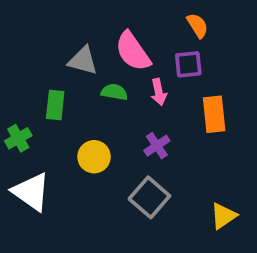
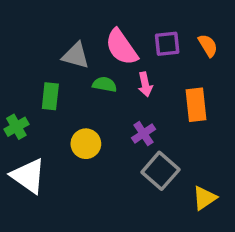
orange semicircle: (198, 26) -> (208, 45), moved
purple square: (188, 64) -> (167, 44), moved
gray square: (149, 197) -> (160, 171), moved

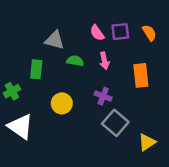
pink semicircle: (121, 47) -> (97, 33), moved, size x0.6
purple cross: (143, 134) -> (103, 96), turned -35

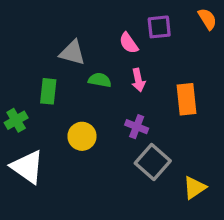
purple square: (120, 32) -> (159, 27), moved
orange semicircle: (149, 33) -> (207, 19), moved

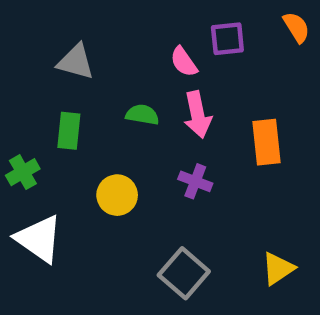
gray triangle: (72, 53) -> (76, 62), moved
pink arrow: (138, 80) -> (198, 115), size x1.4
gray square: (153, 162) -> (184, 273), moved

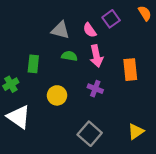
purple square: (227, 39) -> (111, 19), turned -30
gray triangle: (76, 62) -> (60, 30), moved

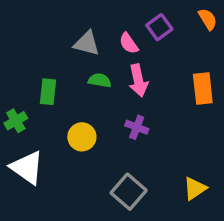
orange rectangle: (130, 70) -> (203, 88), moved

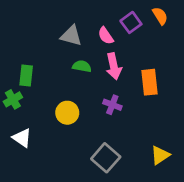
orange semicircle: (208, 19) -> (160, 16), moved
orange rectangle: (203, 88) -> (150, 82), moved
green rectangle: (48, 92) -> (26, 76), moved
white triangle: (27, 168) -> (22, 138), size x0.7

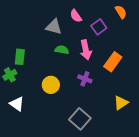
purple square: (131, 22) -> (99, 27), moved
pink semicircle: (106, 36) -> (76, 16), moved
orange rectangle: (150, 82) -> (113, 62), turned 42
yellow triangle: (160, 155) -> (121, 103), moved

